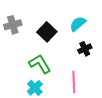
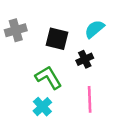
black square: (47, 32) -> (57, 39), turned -30
black cross: (85, 49) -> (85, 59), moved

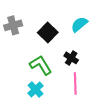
black square: (57, 39) -> (48, 33), turned 30
black cross: (85, 59) -> (71, 58), moved, turned -32

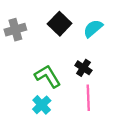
black square: (48, 33) -> (60, 24), moved

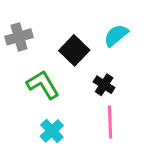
black square: (60, 24) -> (74, 50), moved
green L-shape: (48, 76) -> (43, 85), moved

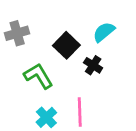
black cross: (104, 85) -> (93, 65), moved
pink line: (110, 122) -> (80, 112), moved

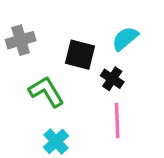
black square: (66, 45) -> (80, 55), turned -30
pink line: (80, 112) -> (117, 121), moved

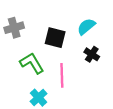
black cross: (112, 79) -> (92, 54), moved
pink line: (117, 121) -> (62, 75), moved

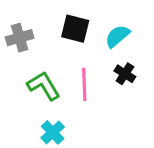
black square: (55, 38) -> (75, 29), moved
pink line: (62, 75) -> (84, 84), moved

